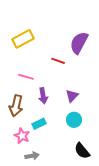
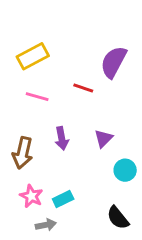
pink line: (26, 77) -> (37, 97), moved
cyan circle: (74, 120) -> (125, 170), moved
cyan rectangle: (39, 124) -> (63, 199), moved

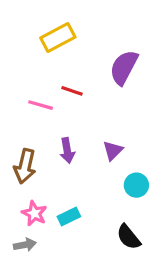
yellow rectangle: (33, 56) -> (58, 38), moved
red line: (83, 88) -> (72, 91), moved
gray arrow: (46, 225) -> (25, 245), moved

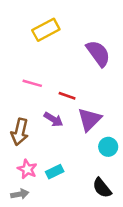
purple semicircle: (124, 67) -> (98, 53), turned 116
red line: (72, 91) -> (67, 96), moved
purple arrow: (67, 151) -> (53, 119), turned -48
purple triangle: (113, 151) -> (90, 119), size x1.5

